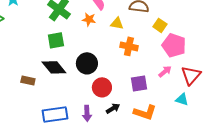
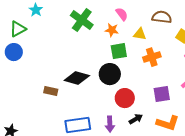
green square: (56, 40) -> (119, 51), moved
orange cross: (129, 46) -> (152, 57), turned -30
black diamond: (54, 67) -> (77, 78), turned -35

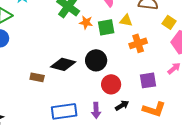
orange star: (112, 30) -> (86, 22), moved
green square: (119, 51) -> (106, 27), moved

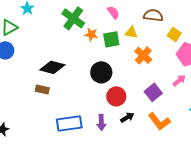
orange cross: (138, 43) -> (143, 55), turned -30
black diamond: (63, 64) -> (52, 67), moved
purple square: (148, 80) -> (153, 92), turned -30
orange L-shape: (154, 109) -> (159, 121), turned 35

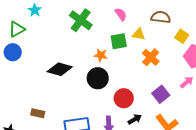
orange star: (91, 34) -> (101, 55), moved
black circle: (101, 72) -> (98, 78), moved
brown rectangle: (42, 89) -> (38, 113), moved

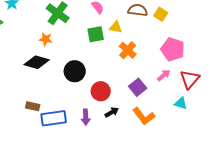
yellow square: (182, 36) -> (161, 14), moved
orange star: (101, 55) -> (46, 39), moved
brown rectangle: (38, 113) -> (33, 106), moved

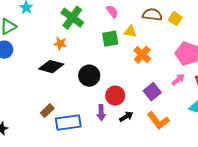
brown rectangle: (33, 106) -> (47, 111), turned -56
purple arrow: (86, 117) -> (101, 113), moved

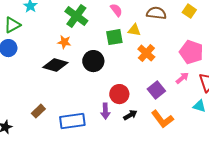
yellow square: (175, 19) -> (189, 11), moved
black circle: (89, 76) -> (93, 61), moved
brown rectangle: (47, 111) -> (38, 111), moved

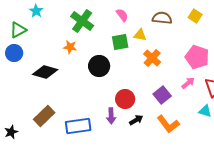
black diamond: (55, 65) -> (45, 72), moved
brown rectangle: (38, 111) -> (44, 116), size x1.5

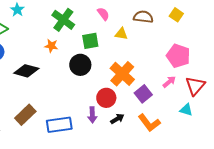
green square: (120, 42) -> (90, 41), moved
orange cross: (152, 58) -> (122, 74), moved, size x1.4

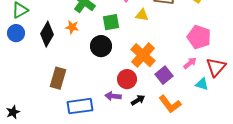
black diamond: (26, 71) -> (47, 34), moved, turned -75
cyan triangle: (186, 110) -> (202, 84), moved
brown rectangle: (25, 115) -> (58, 78), moved, turned -30
purple arrow: (92, 115) -> (113, 96), turned 98

